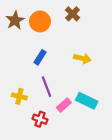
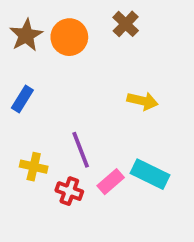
blue rectangle: (40, 57) -> (22, 99), moved
red cross: (40, 119) -> (69, 191), moved

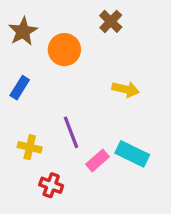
orange circle: (69, 37) -> (64, 50), moved
red cross: (69, 191) -> (51, 185), moved

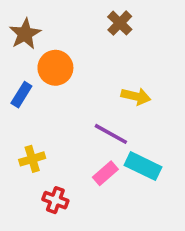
orange circle: (64, 50) -> (55, 68), moved
purple line: (71, 132) -> (111, 134), moved, turned -40
yellow cross: (30, 147) -> (32, 159), turned -30

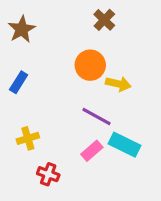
orange circle: (55, 68) -> (90, 65), moved

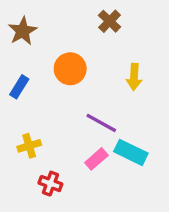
orange circle: (90, 65) -> (70, 69), moved
yellow arrow: (118, 84) -> (134, 77), moved, turned 80

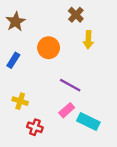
yellow arrow: (134, 77) -> (88, 40), moved
yellow cross: (29, 146) -> (20, 101), turned 35
cyan rectangle: (131, 152) -> (88, 122), moved

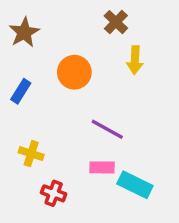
pink rectangle: (67, 110) -> (102, 167), turned 42

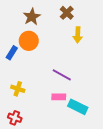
brown star: (24, 32) -> (32, 17), moved
orange circle: (74, 72) -> (29, 41), moved
red cross: (54, 193) -> (15, 118), moved

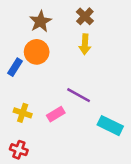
yellow arrow: (78, 35) -> (85, 44), moved
pink rectangle: (59, 97) -> (56, 114), moved, turned -32
cyan rectangle: (78, 107) -> (110, 126), moved

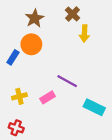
yellow arrow: (85, 44) -> (84, 33), moved
yellow cross: (23, 113) -> (19, 96), turned -32

